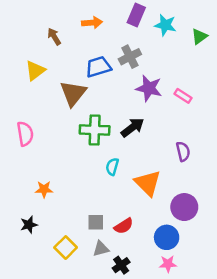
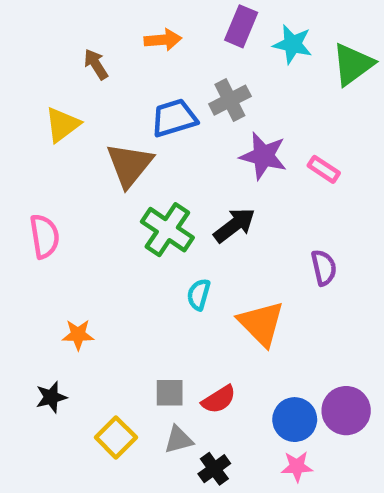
green triangle: (199, 36) -> (353, 64), size x1.5
green cross: (95, 130) -> (167, 230), turned 32
purple circle: (184, 207) -> (346, 411), moved

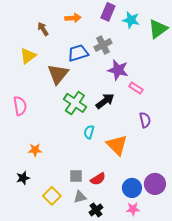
pink rectangle: (324, 169) -> (136, 88), moved

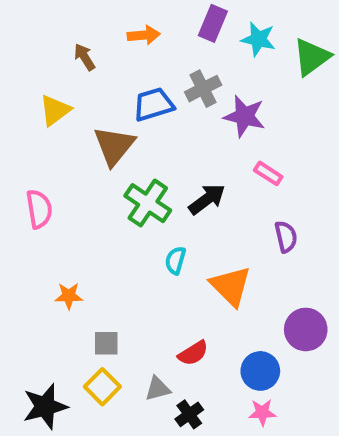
purple star: (118, 70) -> (245, 116), moved
gray square: (76, 176) -> (106, 343), moved
black star: (23, 178) -> (45, 406), moved, size x1.6
purple circle: (155, 184) -> (306, 329), moved

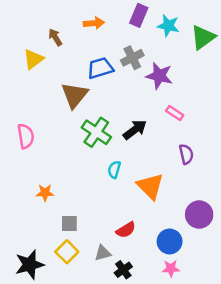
yellow triangle: (55, 110) -> (33, 59), moved

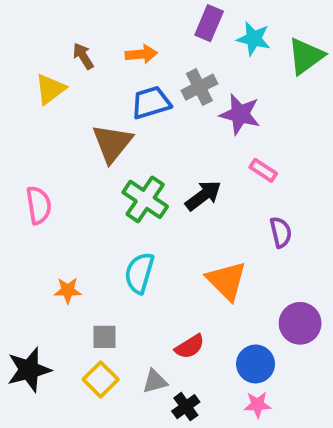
orange arrow: (94, 23) -> (141, 54), moved
cyan semicircle: (114, 170) -> (139, 273), moved, size x1.5
black star: (30, 265) -> (29, 370), moved

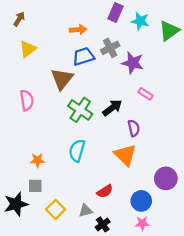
brown arrow: (83, 56) -> (19, 19), moved, turned 64
pink semicircle: (39, 205) -> (27, 100), moved
purple semicircle: (281, 232) -> (134, 128), moved
gray square: (104, 337) -> (35, 186), moved

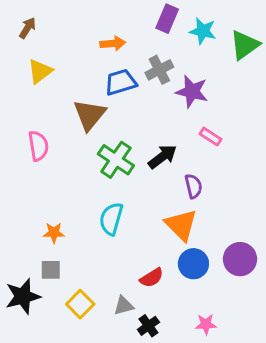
blue circle: (141, 201) -> (193, 264), moved

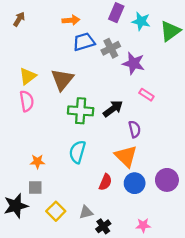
orange arrow: (113, 43) -> (71, 20), moved
yellow triangle: (40, 71) -> (28, 76), moved
blue trapezoid: (121, 82) -> (84, 42), moved
green cross: (116, 160) -> (81, 111), turned -30
red semicircle: (152, 278) -> (105, 182), moved, turned -35

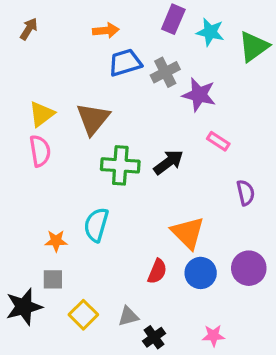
purple semicircle: (135, 129) -> (246, 193), moved
cyan semicircle: (77, 152) -> (96, 225), moved

